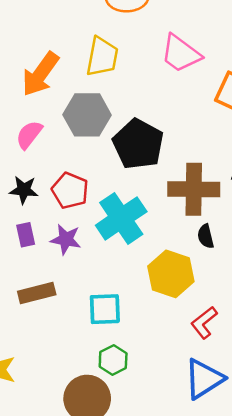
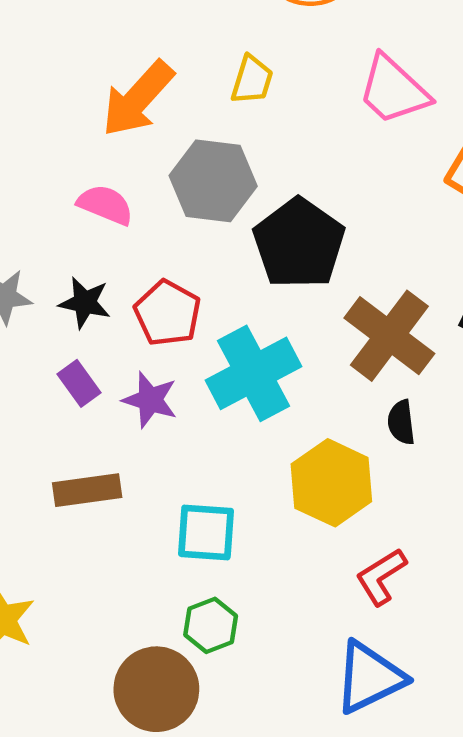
yellow trapezoid: (102, 57) -> (252, 80), size x0.7
pink semicircle: (29, 135) -> (105, 205), turned 68
brown cross: (194, 189) -> (389, 336), turned 30
purple rectangle: (26, 235) -> (79, 383), turned -30

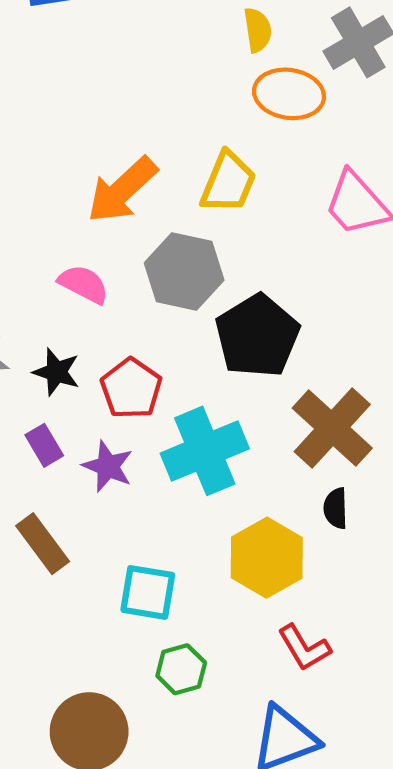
yellow trapezoid: (252, 80) -> (228, 182), size x1.4
brown rectangle: (87, 490) -> (43, 544), turned 56
red L-shape: (381, 577) -> (304, 648), turned -94
green hexagon: (211, 625) -> (181, 669), moved

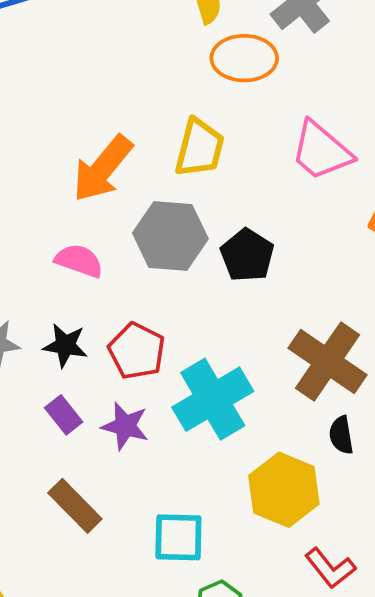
black pentagon: (257, 336) -> (247, 255), moved, size x0.7

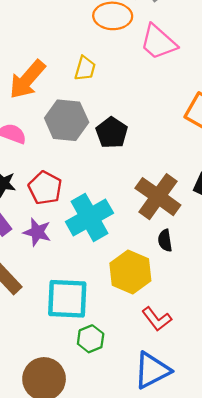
yellow trapezoid: (200, 148) -> (85, 68), size x0.7
pink trapezoid: (321, 151) -> (158, 42), moved
cyan square: (178, 537) -> (67, 299), size x1.4

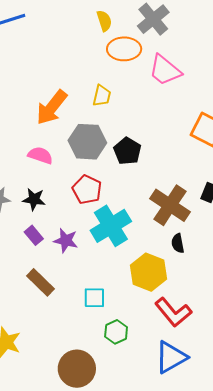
red pentagon: (45, 188) -> (87, 190), moved
cyan square: (67, 299) -> (94, 298), size x0.6
red L-shape: (157, 319) -> (173, 312), size x1.4

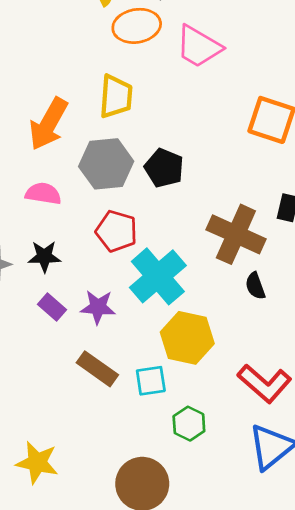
yellow trapezoid: (102, 96) -> (116, 96), size x1.4
yellow hexagon: (149, 272) -> (187, 338), moved
brown rectangle: (40, 282) -> (97, 369), moved

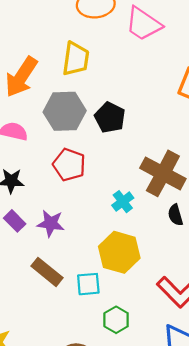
cyan cross: (158, 276) -> (123, 202), moved, size x0.5

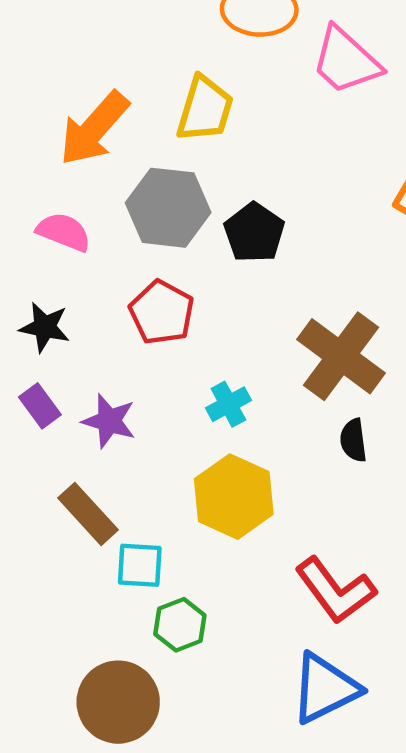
cyan cross: (123, 202) -> (228, 404), moved
cyan square: (88, 284) -> (140, 565), moved
green hexagon: (116, 320) -> (180, 625), moved

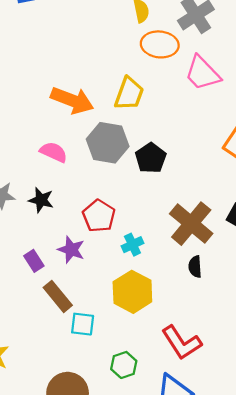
orange arrow: (94, 129) -> (72, 100), turned -114
red pentagon: (162, 312) -> (99, 216), moved
purple rectangle: (40, 406) -> (34, 261), moved
green hexagon: (180, 625) -> (124, 365), moved

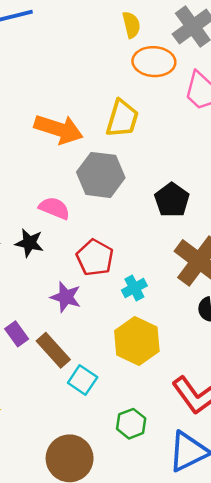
pink semicircle: (54, 152) -> (54, 208), moved
black pentagon: (151, 158) -> (172, 200), moved
purple rectangle: (34, 261) -> (17, 334), moved
cyan square: (83, 324) -> (83, 380), turned 30

